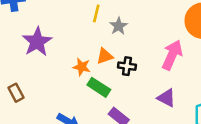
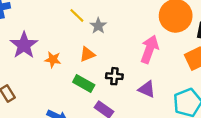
yellow line: (96, 13) -> (77, 15), turned -56
black cross: (127, 66) -> (114, 76), moved
orange star: (82, 67) -> (53, 60), moved

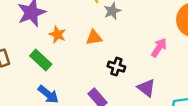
pink arrow: (149, 49) -> (159, 48), size x0.7
green rectangle: (84, 84) -> (41, 60), moved

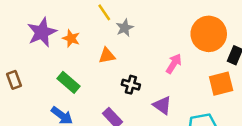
orange star: (57, 34) -> (71, 38), moved
green rectangle: (41, 60) -> (68, 82), moved

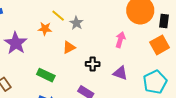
orange star: (71, 38) -> (45, 29), moved

